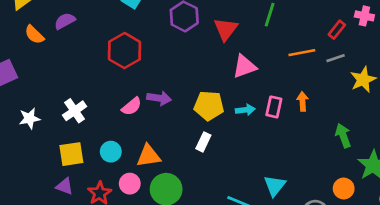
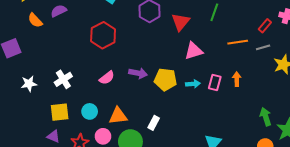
purple arrow: (159, 98) -> (138, 73), moved
green arrow: (343, 136) -> (266, 117), moved
white rectangle: (203, 142) -> (154, 123), moved

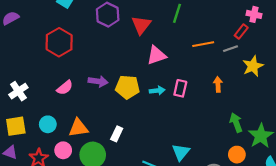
red rectangle: (265, 26) -> (241, 31), moved
orange arrow: (237, 79) -> (218, 84), moved

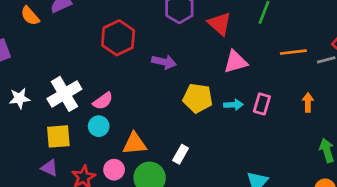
red triangle: (141, 25) -> (220, 24), turned -30
purple arrow: (98, 81) -> (164, 62), moved
pink semicircle: (65, 88) -> (103, 101), moved
white cross: (18, 91) -> (64, 94), size x1.4
cyan circle: (48, 124) -> (99, 126), moved

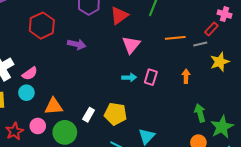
red triangle: (220, 24) -> (119, 16), turned 42
pink triangle: (236, 62) -> (131, 45), turned -36
yellow pentagon: (198, 98) -> (115, 114), moved

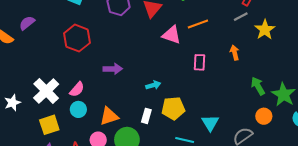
orange line: (175, 38) -> (198, 24), moved
purple arrow: (77, 44) -> (113, 69), moved
pink triangle: (131, 45) -> (172, 35), turned -36
cyan arrow: (129, 77) -> (153, 85), moved

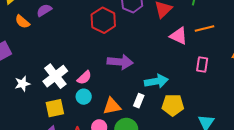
red hexagon: (77, 38) -> (103, 20), moved
purple arrow: (113, 69) -> (120, 62), size x1.4
cyan arrow: (153, 85) -> (156, 81), size x1.6
white rectangle: (146, 116) -> (139, 101), moved

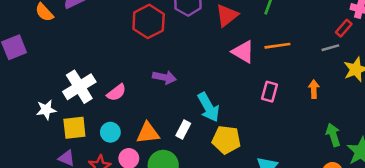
purple arrow: (120, 62) -> (164, 77), size x0.7
cyan arrow: (156, 81) -> (208, 107), turned 65
white star: (22, 84) -> (46, 110), moved
cyan circle: (84, 97) -> (110, 132), moved

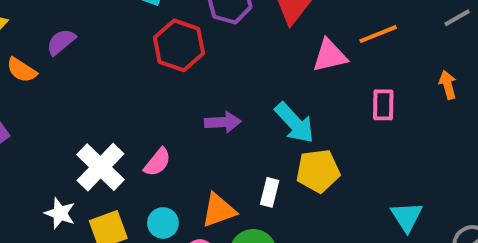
pink triangle: (243, 52) -> (330, 56), turned -30
cyan arrow: (208, 107) -> (295, 123), moved
white star: (46, 110) -> (60, 213), turned -30
yellow pentagon: (226, 140) -> (318, 171), moved

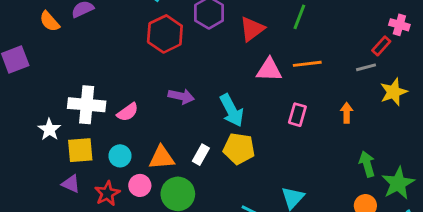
white cross: (100, 167) -> (87, 105), turned 36

